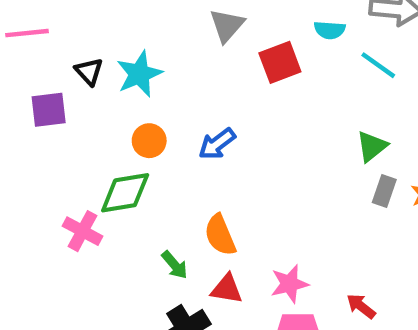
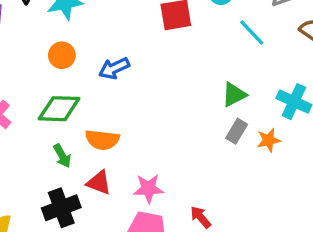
green diamond: (125, 193) -> (59, 109), moved
orange semicircle: (220, 235) -> (102, 140), turned -72

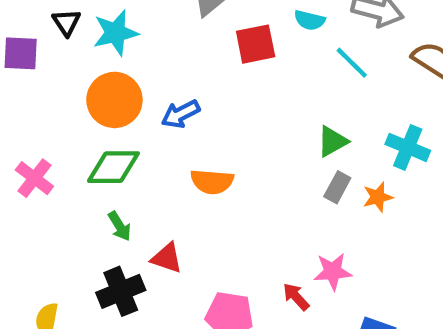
orange circle: (62, 55) -> (114, 100), size x1.6
orange semicircle: (102, 140) -> (212, 182), moved
pink star: (148, 188) -> (333, 271), moved

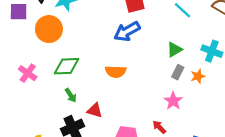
orange circle: (114, 100) -> (49, 29), moved
blue arrow: (181, 114) -> (127, 31), moved, size x1.4
pink star: (333, 271) -> (173, 101), moved, turned -30

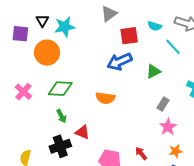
green triangle: (174, 50) -> (153, 71), moved
orange star: (198, 76) -> (176, 151), moved
pink star: (173, 101) -> (168, 127), moved

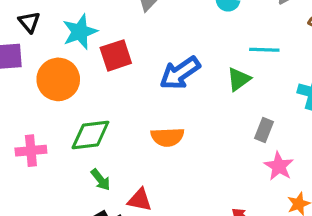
black triangle: (42, 21) -> (29, 22), moved
red square: (129, 36) -> (116, 55), moved
cyan line: (173, 47) -> (264, 50), moved, turned -36
pink cross: (23, 92) -> (31, 151), turned -36

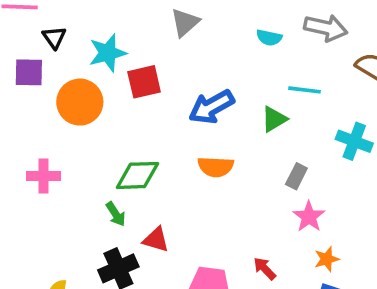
green diamond: (90, 135) -> (138, 175), moved
orange semicircle: (167, 137) -> (216, 167), moved

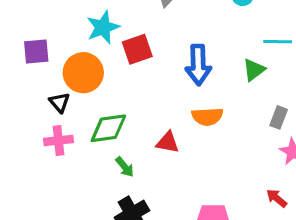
black triangle: (54, 38) -> (60, 102), moved
blue arrow: (211, 107) -> (198, 65), turned -57
green diamond: (138, 175) -> (108, 128), moved
red triangle: (156, 240) -> (168, 142), moved
red arrow: (265, 269) -> (277, 198), moved

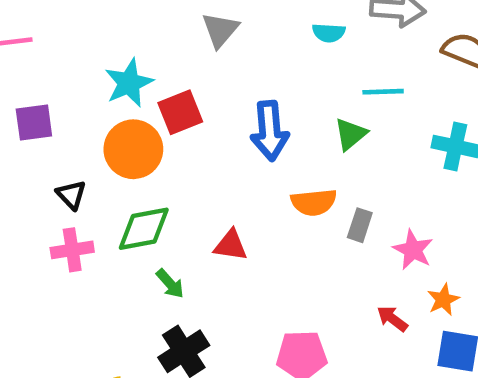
orange circle: (83, 73) -> (133, 149), moved
orange semicircle: (207, 117) -> (314, 202), moved
gray rectangle: (279, 117) -> (360, 225), moved

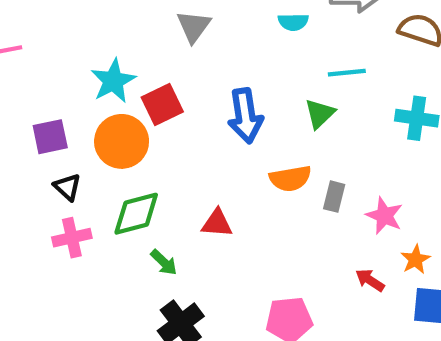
purple square: (34, 123) -> (50, 137), moved

